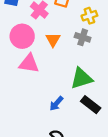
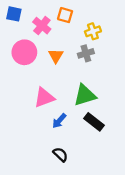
gray cross: (83, 37) -> (86, 53), turned -35
pink triangle: (29, 64) -> (44, 98), moved, turned -30

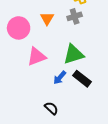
pink circle: (24, 52) -> (19, 28), moved
blue arrow: (59, 121) -> (60, 78), moved

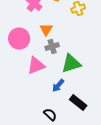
gray cross: (75, 16) -> (52, 46), moved
black rectangle: (82, 79) -> (78, 102), moved

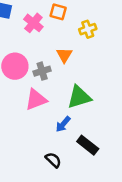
orange triangle: (46, 30) -> (64, 55), moved
gray cross: (52, 46) -> (42, 71), moved

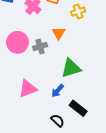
pink triangle: (36, 99) -> (28, 89), moved
black semicircle: (53, 160) -> (58, 121), moved

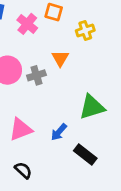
green triangle: (71, 68) -> (92, 107), moved
black semicircle: (58, 121) -> (23, 170), moved

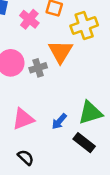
yellow cross: (85, 31) -> (84, 26), size x1.5
orange triangle: (60, 58) -> (60, 52), size x1.5
green triangle: (92, 107) -> (90, 113), moved

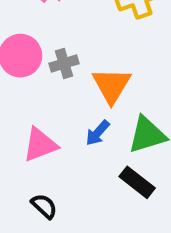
orange triangle: (60, 52) -> (111, 85), moved
blue arrow: (59, 121) -> (98, 133), moved

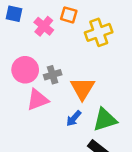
pink triangle: (40, 145) -> (38, 100), moved

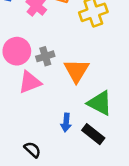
blue arrow: (74, 118) -> (66, 122), moved, turned -35
green triangle: (105, 120) -> (100, 103), turned 45

